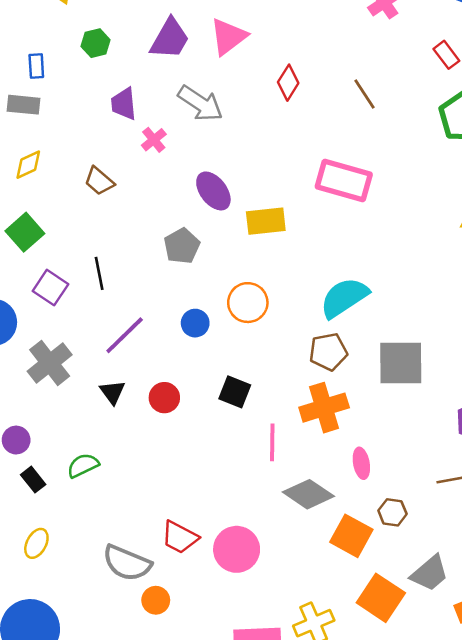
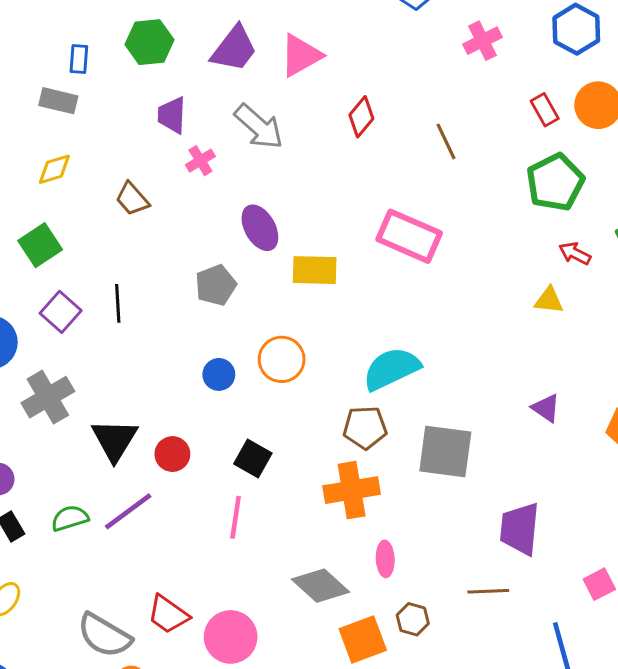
green hexagon: (96, 43) -> (149, 42), size x1.4
purple line: (125, 335) -> (128, 511), moved
black triangle: (112, 392) -> (115, 440), size x1.6
pink line: (272, 442) -> (236, 517), moved
orange square: (351, 536) -> (363, 639), turned 33

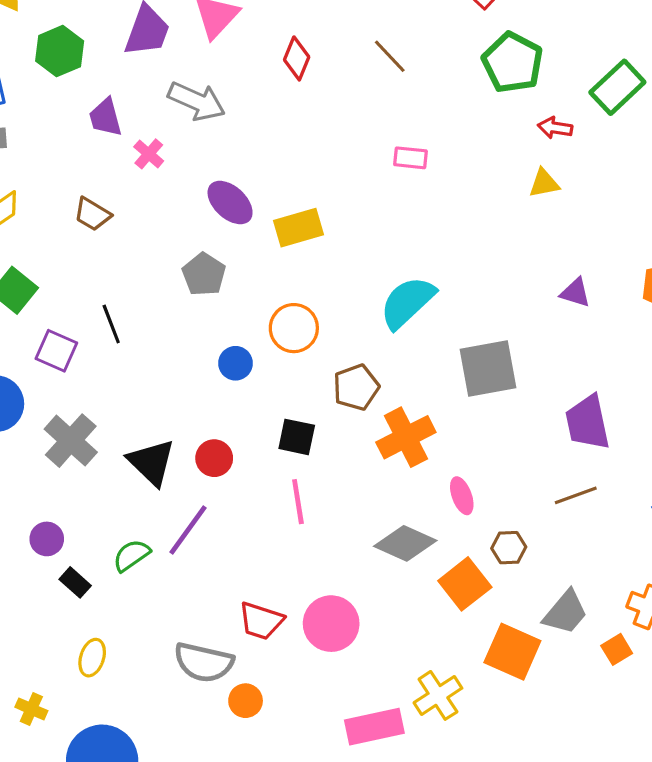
pink rectangle: (409, 236) -> (411, 158), moved, size x0.5
brown pentagon: (365, 428) -> (356, 387), moved

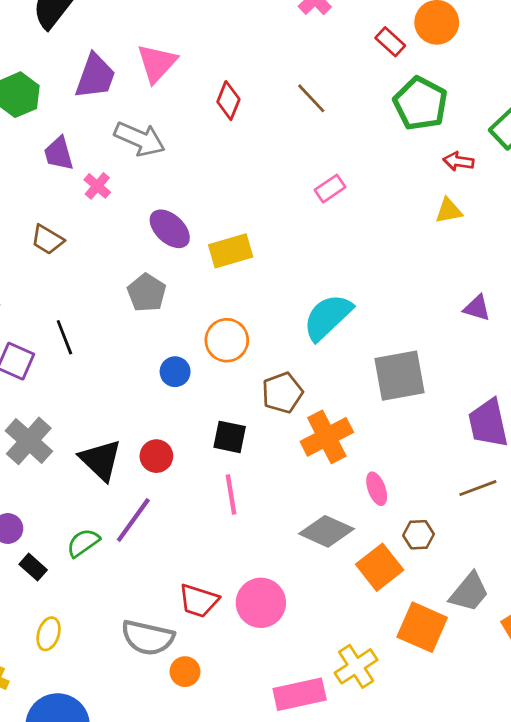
pink rectangle: (411, 158) -> (330, 189), turned -40

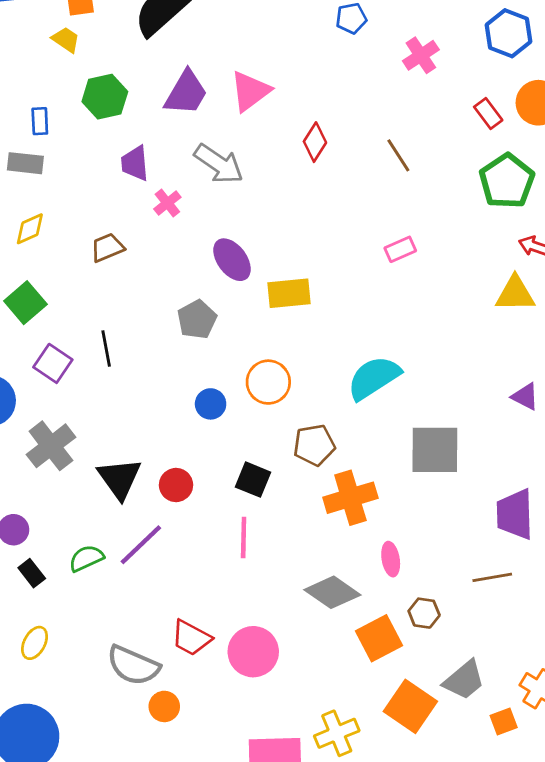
yellow triangle: (449, 211) -> (515, 294), size x1.4
brown trapezoid: (47, 240) -> (107, 248), turned 116

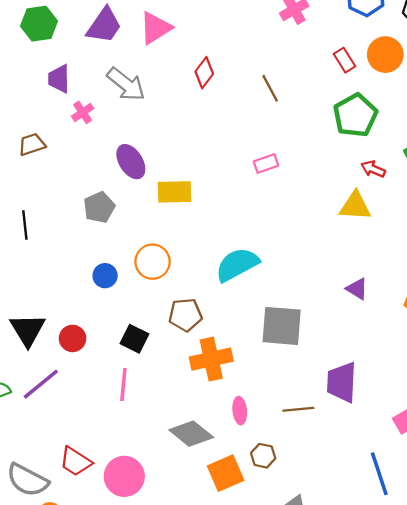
brown line: (492, 577) -> (298, 409), moved

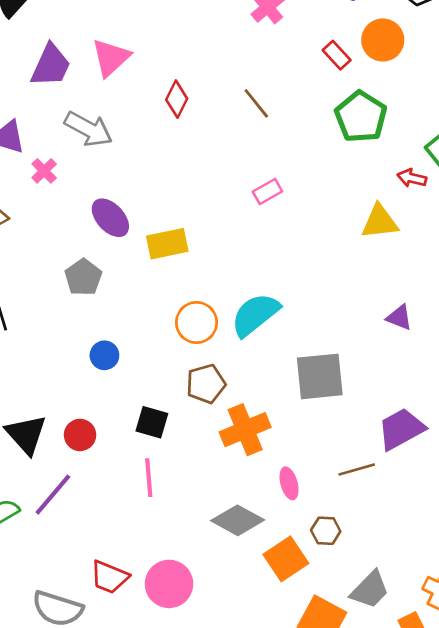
red arrow: (373, 169) -> (412, 178), moved
orange circle: (153, 262) -> (197, 322), moved
purple trapezoid: (342, 382) -> (401, 429), turned 69

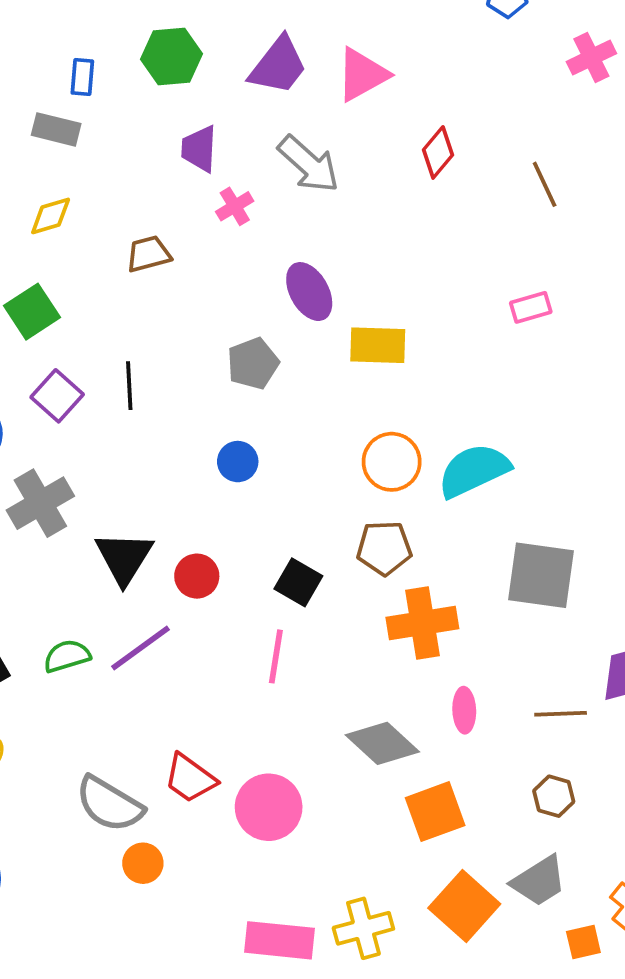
blue circle: (104, 355) -> (238, 462), moved
brown hexagon: (326, 531) -> (554, 796), moved

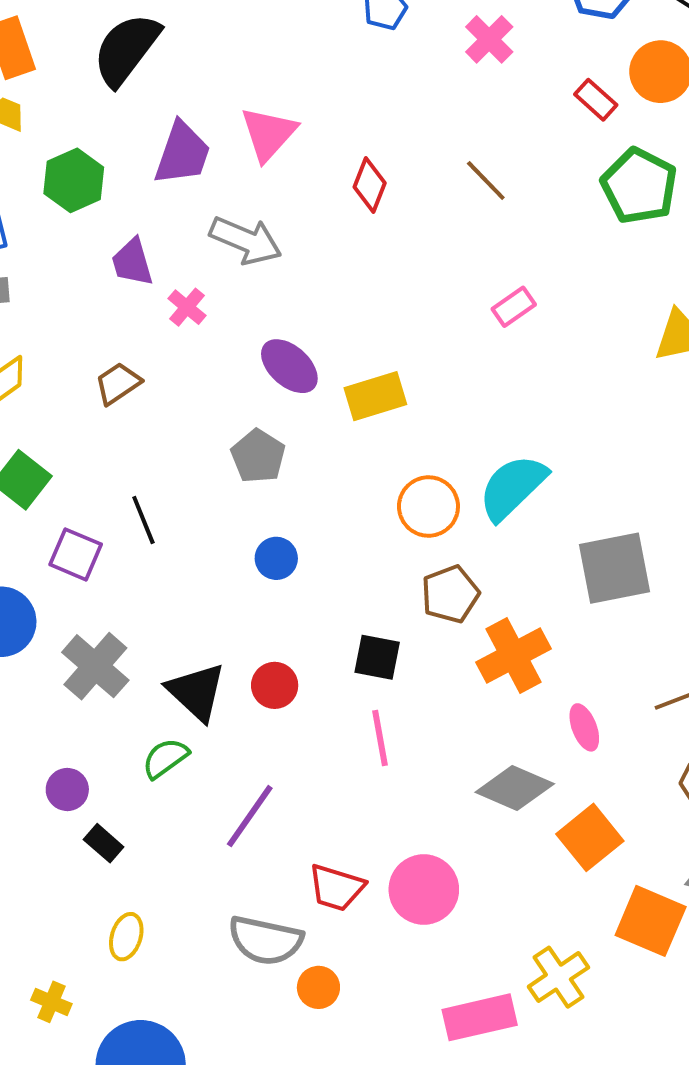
purple line: (141, 648) -> (250, 816), moved
green semicircle: (67, 656) -> (165, 758), moved

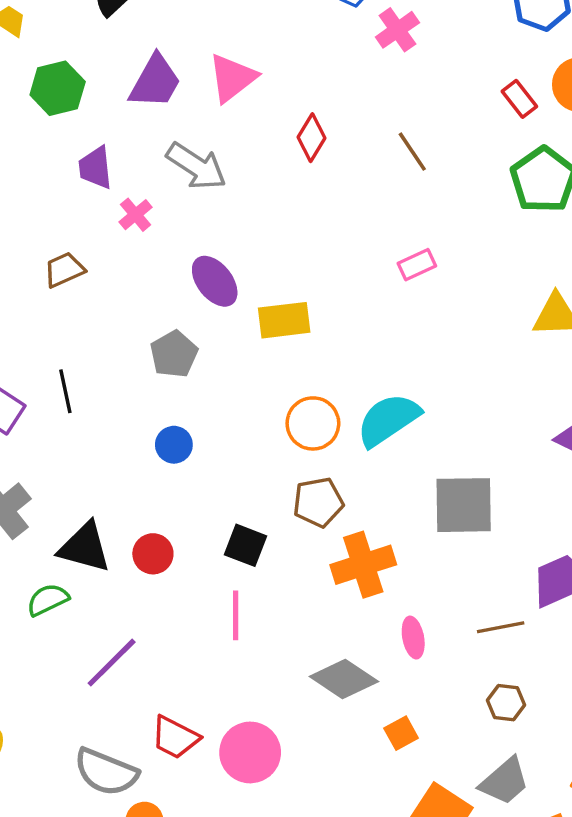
pink cross: (489, 39) -> (397, 30), moved
black triangle: (196, 692) -> (85, 547), turned -38
orange square: (590, 837) -> (401, 733), size x0.6

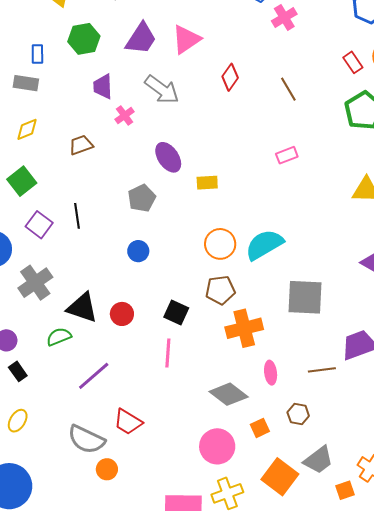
yellow rectangle: (284, 320) -> (207, 183), size x0.7
brown hexagon: (506, 703) -> (298, 414), moved
pink circle: (250, 752) -> (217, 446), moved

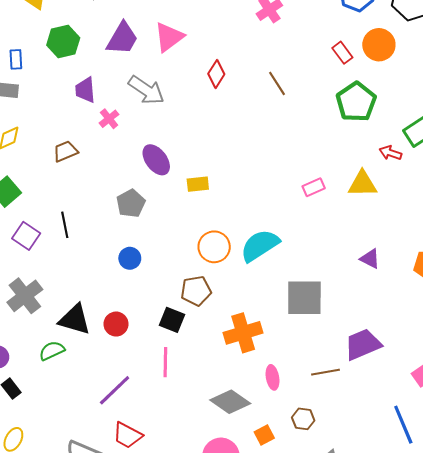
pink rectangle: (287, 155) -> (314, 187), moved
brown pentagon: (220, 290) -> (196, 291), moved
purple line: (94, 376) -> (115, 390), moved

